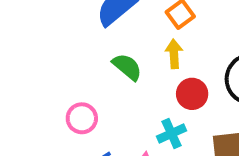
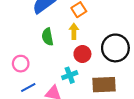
green semicircle: (127, 67) -> (48, 37), turned -144

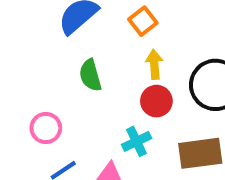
yellow arrow: (74, 31) -> (154, 64), moved

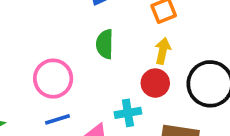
pink circle: (46, 128) -> (53, 79), size x1.4

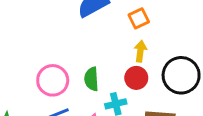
green semicircle: (105, 44) -> (91, 79), moved

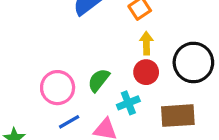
green semicircle: (91, 79) -> (99, 80), turned 50

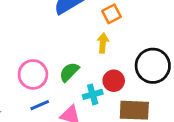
yellow arrow: (146, 43) -> (103, 43), moved
red circle: (146, 72) -> (114, 81), moved

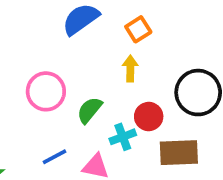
pink circle: (33, 74) -> (46, 91), moved

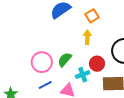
pink circle: (46, 91) -> (42, 62), moved

